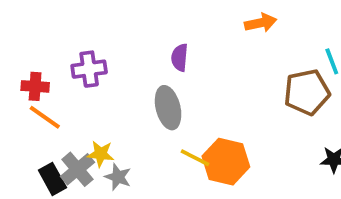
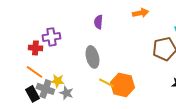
purple semicircle: (180, 58) -> (98, 22), moved
red cross: (35, 86) -> (35, 48), moved
orange line: (45, 117) -> (34, 72), moved
gray cross: (77, 169) -> (45, 89), turned -30

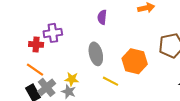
yellow star: (57, 81) -> (72, 79), moved
orange hexagon: (122, 85) -> (135, 61), moved
gray cross: (45, 89) -> (47, 87), turned 30

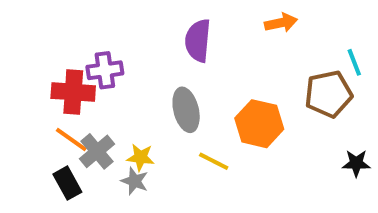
purple semicircle: (102, 17) -> (198, 41), size x1.5
red cross: (36, 44) -> (73, 92), size x1.5
gray cross: (47, 87) -> (97, 151), moved

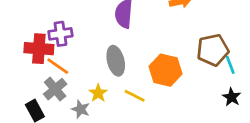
cyan line: (354, 62) -> (230, 65), moved
orange line: (71, 140) -> (58, 66), moved
yellow star: (141, 157) -> (98, 93), moved, turned 30
black star: (356, 163) -> (232, 97), turned 30

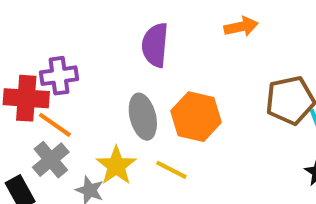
orange hexagon: (166, 70) -> (196, 117), moved
yellow star: (98, 93) -> (116, 166), size x1.4

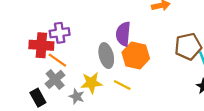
purple semicircle: (155, 45) -> (123, 34), moved
yellow star: (116, 166) -> (91, 83), turned 30

